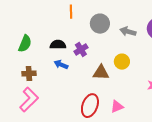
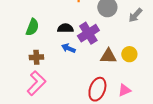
gray arrow: (128, 32) -> (135, 15), turned -63
purple cross: (81, 50) -> (88, 33), size x1.5
yellow circle: (122, 62) -> (129, 54), moved

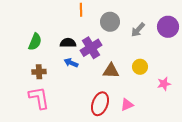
yellow circle: (129, 54) -> (140, 67), moved
pink L-shape: (36, 83) -> (39, 98), turned -55

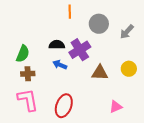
green semicircle: (35, 42) -> (23, 54), moved
red ellipse: (100, 104) -> (64, 106), moved

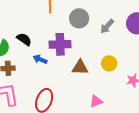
black semicircle: (57, 45) -> (24, 39), moved, turned 35
purple cross: (80, 50) -> (60, 44), turned 30

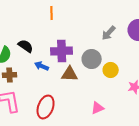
gray circle: (79, 18) -> (92, 59), moved
brown triangle: (80, 67) -> (70, 74), moved

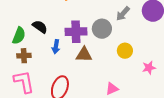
gray circle: (92, 59) -> (102, 29), moved
blue arrow: (42, 66) -> (56, 47), turned -104

